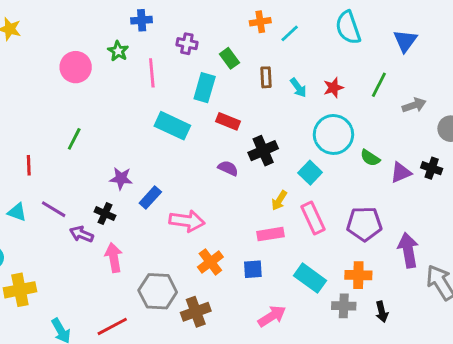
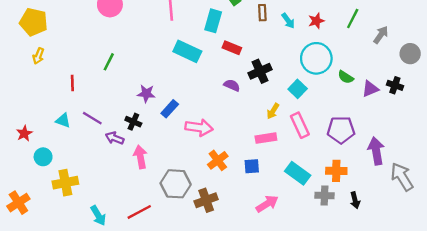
gray arrow: (414, 105) -> (381, 35), turned -36

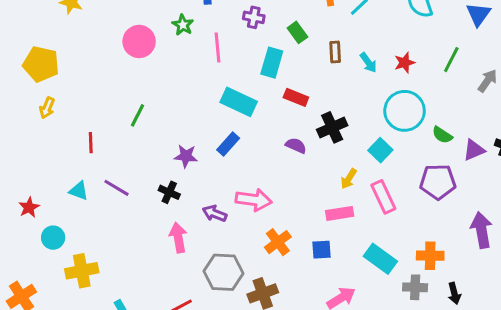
blue rectangle: (170, 109) -> (228, 144), moved
purple pentagon: (341, 130) -> (438, 182), moved
purple arrow: (115, 138) -> (214, 213), moved

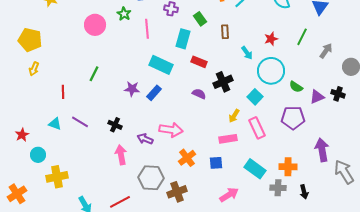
cyan arrow: (368, 63) -> (247, 53), moved
purple star: (186, 156) -> (132, 89), moved

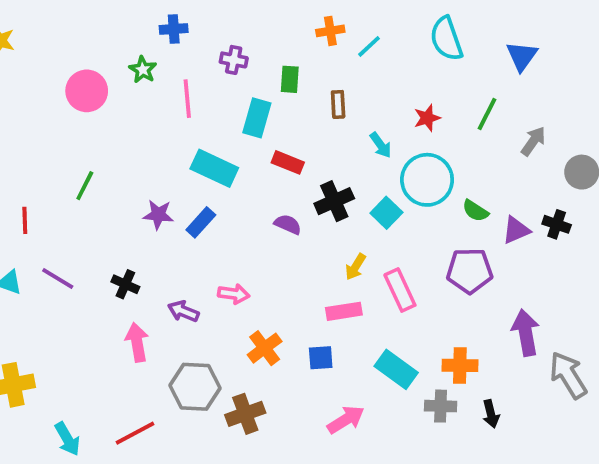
green rectangle: (200, 19) -> (290, 79), turned 40
cyan square: (255, 97) -> (386, 213), moved
pink arrow: (171, 130) -> (234, 294), size x0.7

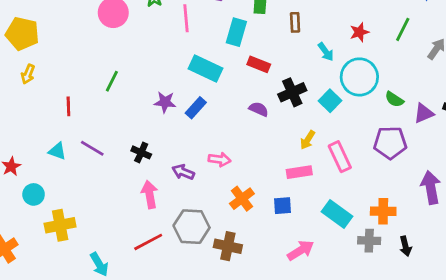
brown cross: (245, 414) -> (228, 246), turned 32
red line: (135, 433) -> (148, 242), moved

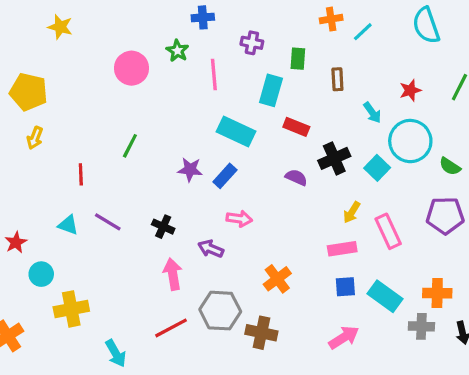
pink arrow: (220, 159) -> (239, 219), moved
blue square: (282, 206) -> (345, 287), moved

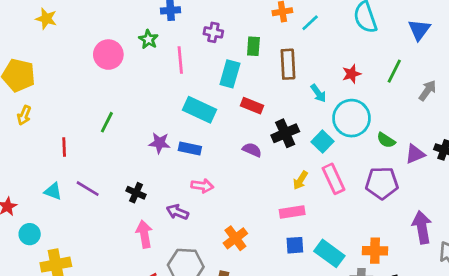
brown rectangle: (337, 79) -> (288, 64), size x1.5
blue rectangle: (225, 176) -> (190, 148), turned 60
pink rectangle: (388, 231) -> (334, 179), moved

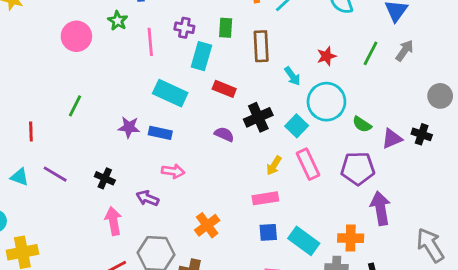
purple cross: (213, 32) -> (184, 28), moved
gray arrow: (427, 90) -> (405, 50), moved
purple arrow: (422, 227) -> (380, 208), moved

